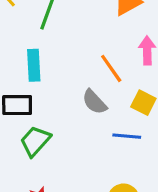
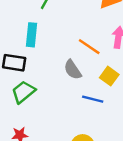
orange line: (111, 68) -> (89, 47), turned -30

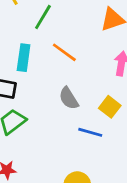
orange line: (89, 47) -> (64, 52), moved

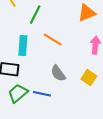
blue line: (90, 132) -> (42, 94), moved

